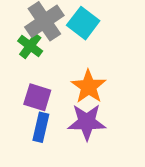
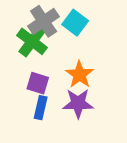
green cross: (30, 46) -> (32, 41), size x1.5

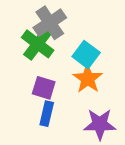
cyan square: (75, 23) -> (86, 55), moved
purple star: (78, 103) -> (100, 124), moved

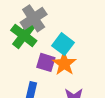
purple square: (44, 88) -> (46, 62), moved

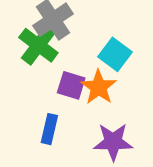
cyan square: (63, 44) -> (115, 54), moved

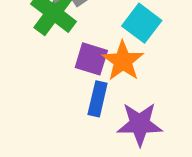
blue rectangle: (49, 129) -> (98, 99), moved

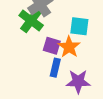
cyan square: (142, 23) -> (79, 26), turned -30

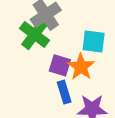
blue rectangle: (55, 68) -> (64, 92), turned -30

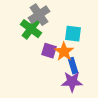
blue rectangle: (64, 92) -> (73, 66), moved

